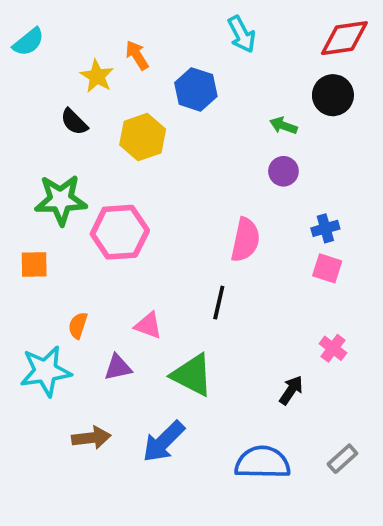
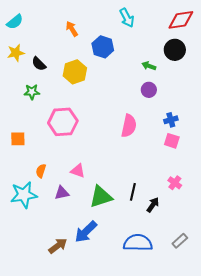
yellow star: (97, 76) -> (16, 53), moved, turned 30
green star: (61, 200) -> (32, 92), moved, size x0.6
black line: (219, 303) -> (133, 192), moved
green triangle: (192, 375) -> (101, 197), turned -45
brown arrow: (91, 438) -> (58, 246), moved, turned -30

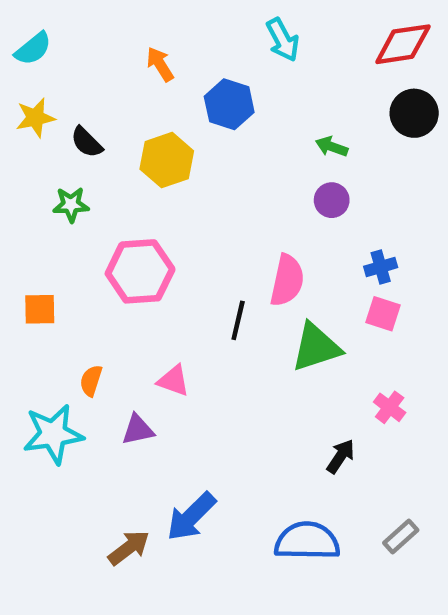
black circle: (175, 50) -> (414, 113), moved
black line: (133, 192) -> (238, 320), moved
green triangle: (101, 197) -> (316, 347), moved

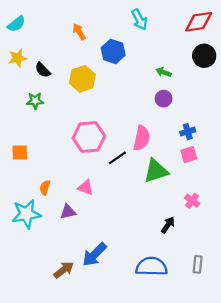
pink hexagon: (140, 271) -> (89, 137), moved
pink square: (383, 314) -> (189, 155), turned -35
black line: (238, 320) -> (117, 158), turned 42
gray rectangle: (401, 537) -> (198, 264), turned -42

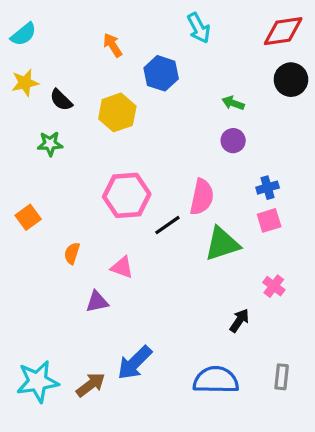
orange square: (20, 152) -> (28, 217), turned -35
orange semicircle: (45, 188) -> (72, 253), moved
cyan star: (26, 214) -> (38, 382), moved

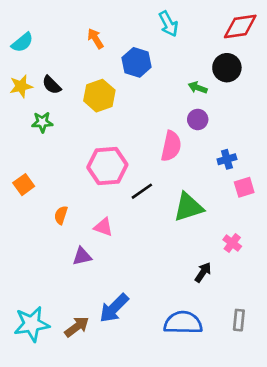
cyan semicircle: (23, 34) -> (22, 42), moved
black circle: (291, 80) -> (227, 68), moved
yellow star: (25, 83) -> (21, 86), moved
pink semicircle: (202, 197) -> (171, 146), moved
pink square: (269, 220) -> (244, 187), moved

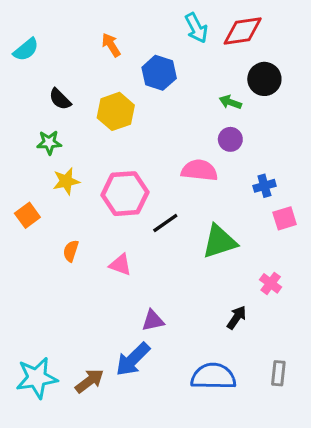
red diamond: (240, 27) -> (243, 31), moved
yellow star: (21, 86) -> (66, 181), moved
pink semicircle: (171, 146) -> (199, 170), turned -96
purple triangle: (82, 256) -> (153, 321), moved

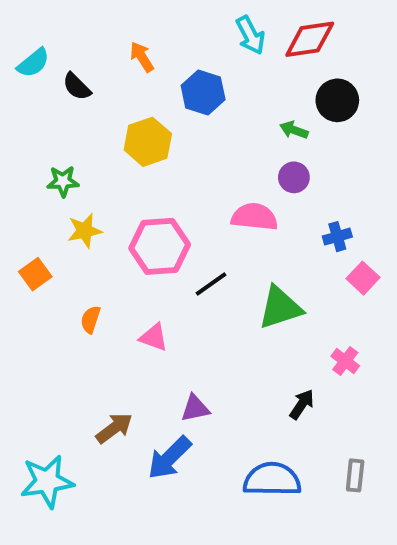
black semicircle: (60, 99) -> (77, 87), moved
pink square: (285, 218) -> (363, 278), turned -30
brown arrow: (89, 381) -> (114, 428), moved

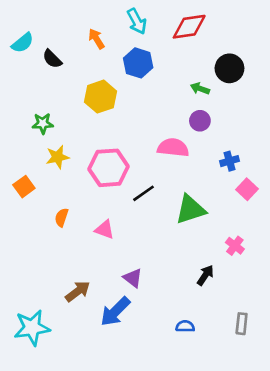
cyan arrow: (250, 35) -> (137, 21), moved
red diamond: (310, 39) -> (189, 27), moved
purple triangle: (195, 408) -> (133, 278), turned 50
blue semicircle: (272, 479) -> (185, 326), size x0.5

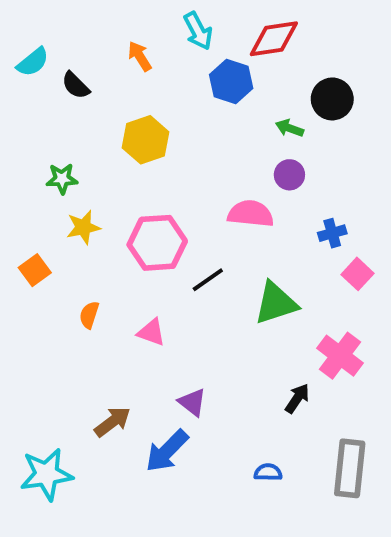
blue hexagon: (138, 63) -> (231, 81), moved
pink cross: (235, 246) -> (340, 356), size x1.6
gray rectangle: (242, 324) -> (350, 468), size x1.8

